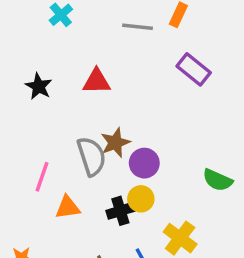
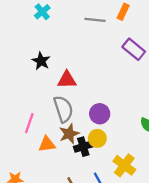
red triangle: (97, 81) -> (67, 80), moved
black star: (39, 86) -> (41, 61), moved
brown star: (115, 143) -> (69, 134), moved

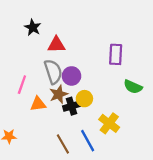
purple rectangle: (134, 49) -> (116, 54), moved, turned 54
purple circle: (100, 114) -> (71, 76), moved

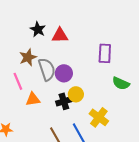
black star: (33, 27) -> (38, 29), moved
red triangle: (56, 45) -> (60, 35), moved
pink line: (22, 85) -> (18, 81), turned -42
brown star: (59, 94) -> (28, 57), moved

